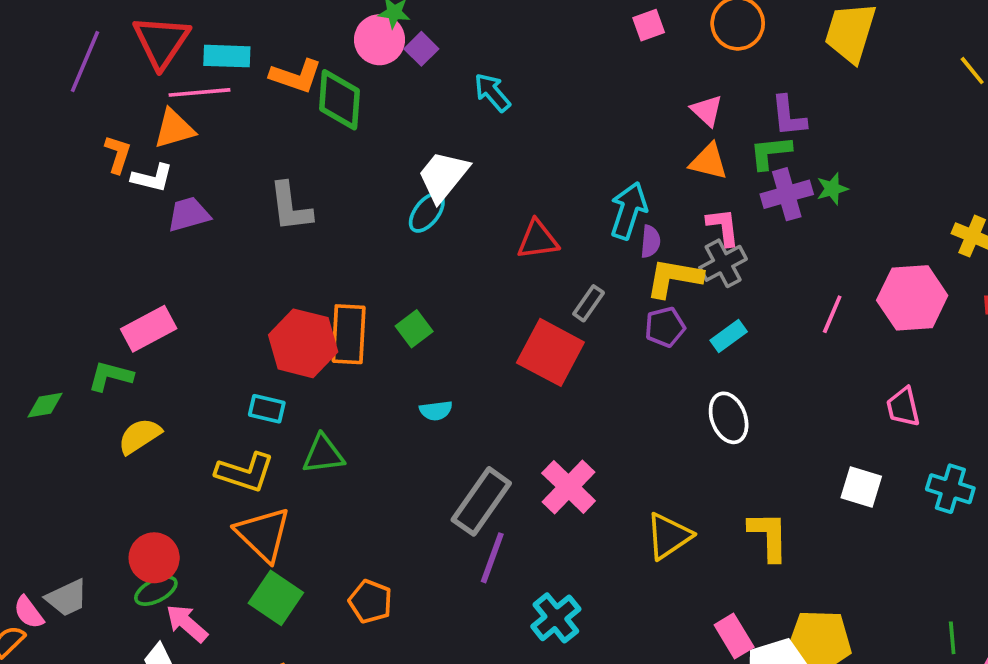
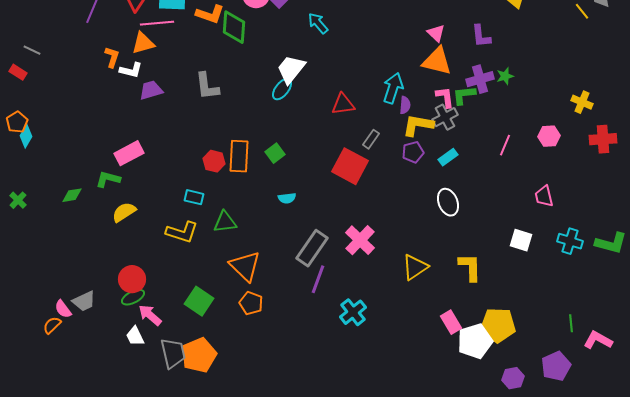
green L-shape: (770, 152) -> (464, 95), moved
orange triangle: (709, 162) -> (437, 61), size x1.4
pink hexagon: (912, 298) -> (549, 136), size x0.6
red hexagon: (303, 343) -> (214, 161), size x0.6
orange triangle: (263, 534) -> (245, 266), moved

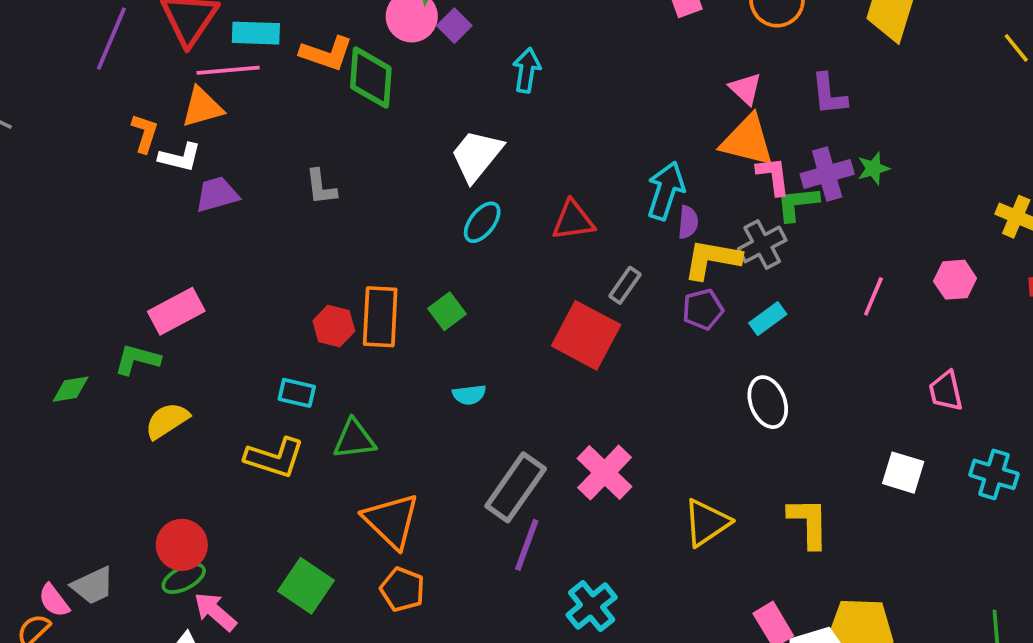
cyan arrow: (318, 23) -> (527, 70), turned 50
gray L-shape: (207, 86) -> (321, 187), size x0.7
cyan ellipse: (282, 89) -> (482, 222), moved
pink L-shape: (445, 97) -> (773, 176), moved

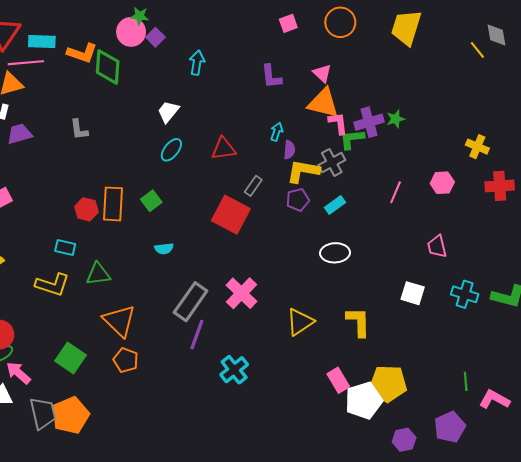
purple L-shape: (829, 94) -> (271, 76), moved
white trapezoid: (477, 155) -> (168, 112), size x0.7
cyan arrow: (666, 191) -> (277, 132), size x0.6
white ellipse: (768, 402) -> (335, 253), turned -72

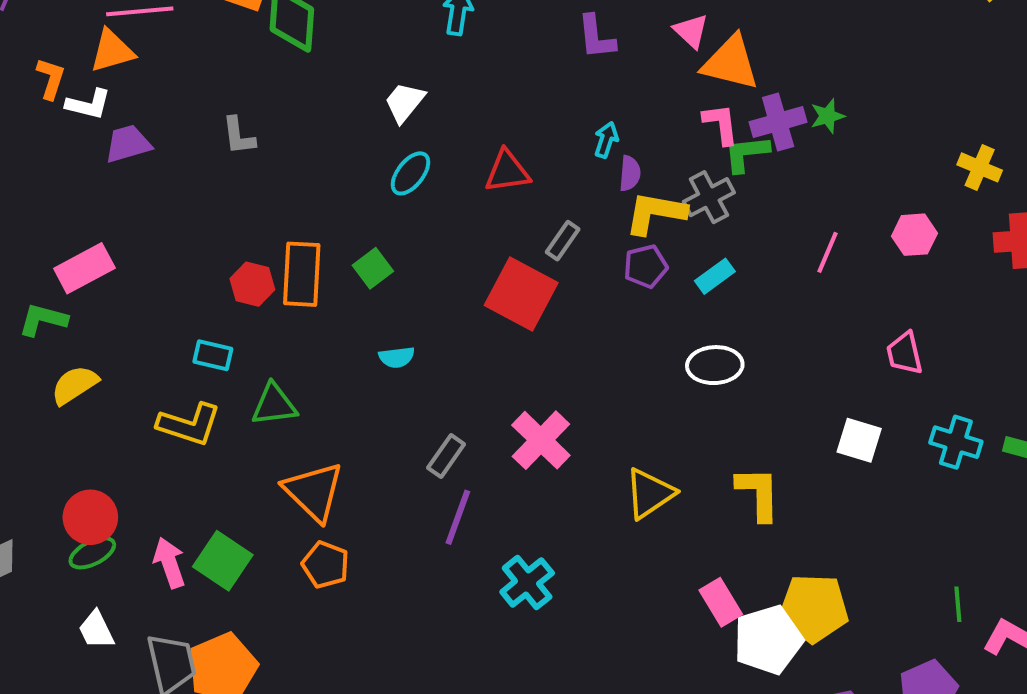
orange triangle: (323, 103) -> (731, 63), moved
gray rectangle: (191, 302) -> (446, 456), size x0.6
pink arrow: (18, 373) -> (169, 563), moved, turned 30

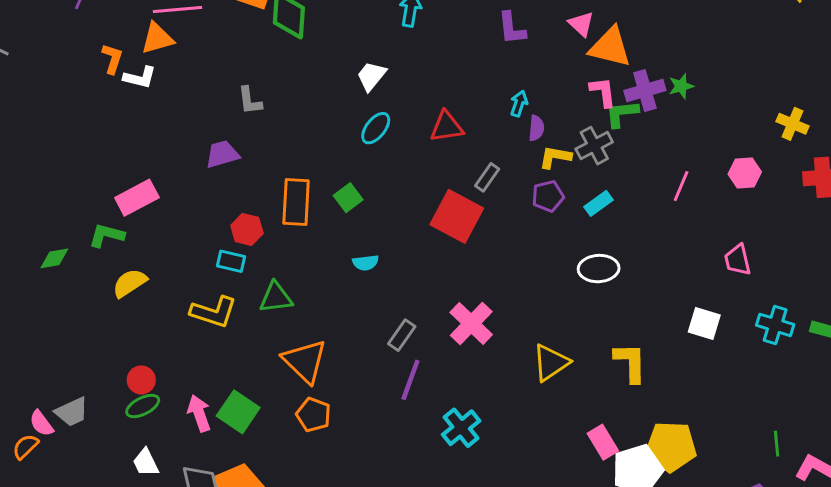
purple trapezoid: (128, 144) -> (222, 154), moved
yellow L-shape: (656, 213) -> (555, 157), size x0.7
red hexagon: (252, 284) -> (247, 229), moved
red circle: (90, 517) -> (141, 380), size x0.7

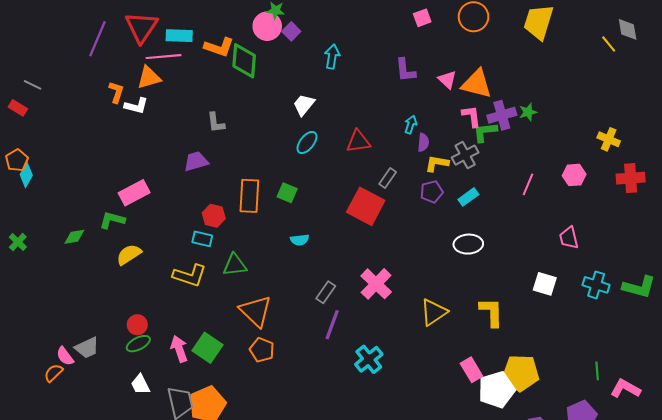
pink triangle: (581, 24) -> (447, 80), moved
green square: (348, 198) -> (287, 193), turned -30

